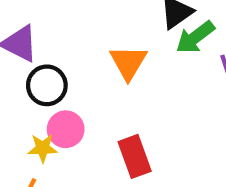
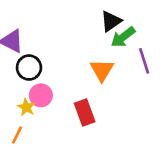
orange triangle: (128, 62) -> (102, 70), moved
yellow star: (43, 148) -> (26, 107), turned 30

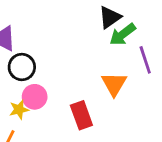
orange triangle: (102, 70) -> (114, 84), moved
yellow star: (26, 107) -> (19, 110), turned 30

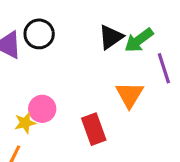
black triangle: (110, 17) -> (111, 37), moved
black circle: (22, 67) -> (39, 34), moved

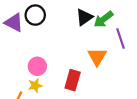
yellow star: (25, 123) -> (35, 85), moved
red rectangle: (94, 129) -> (73, 80), turned 36

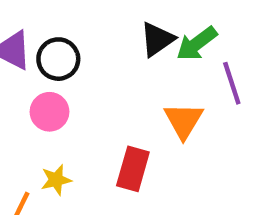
black circle: (35, 15) -> (58, 59), moved
pink circle: (37, 66) -> (49, 112), moved

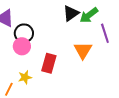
black circle: (58, 59) -> (24, 33), moved
red rectangle: (133, 169) -> (49, 63), moved

